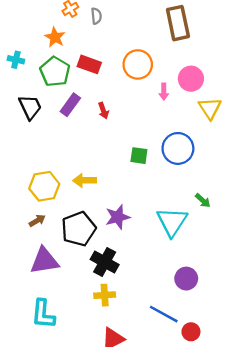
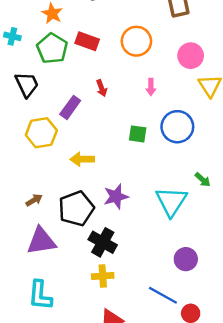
pink arrow: (164, 92) -> (151, 87), moved
purple rectangle: (70, 105) -> (70, 107), moved
yellow hexagon: (44, 186) -> (41, 133), moved

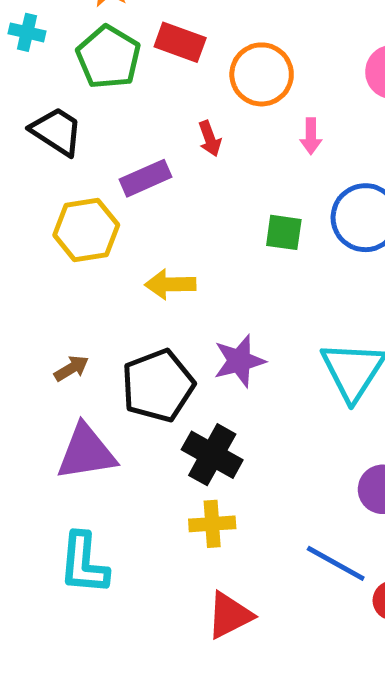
orange circle: (136, 41) -> (262, 74), moved
black trapezoid: (27, 85) -> (57, 131), turned -32
purple rectangle: (70, 107) -> (146, 178), turned 30

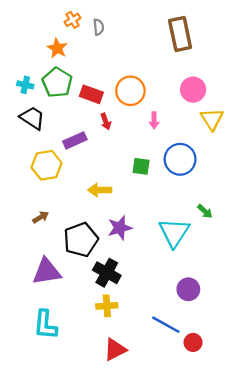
cyan cross: (27, 32) -> (25, 85), moved
red rectangle: (180, 42) -> (91, 94), moved
yellow arrow: (170, 284) -> (100, 190), moved
brown arrow: (71, 368) -> (41, 217), moved

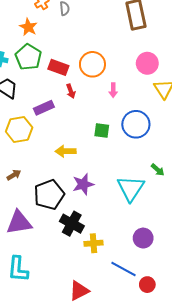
yellow cross: (107, 306) -> (94, 243), moved

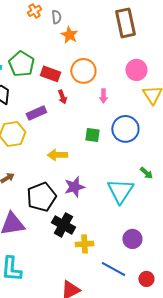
orange star: (28, 27) -> (69, 35), moved
red circle: (147, 285) -> (146, 279), moved

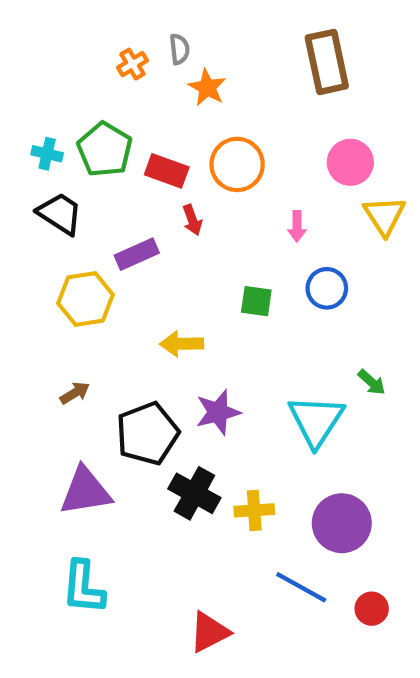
orange cross: (34, 11) -> (132, 64), moved
pink arrow: (103, 96) -> (297, 226), moved
blue circle: (125, 129) -> (327, 288), size x0.7
purple circle: (132, 239) -> (342, 523), size x1.4
yellow cross: (84, 244) -> (254, 510), moved

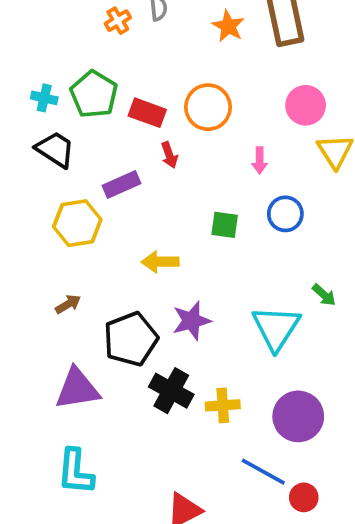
orange star: (207, 88) -> (228, 26), moved
red circle: (372, 609) -> (304, 497), moved

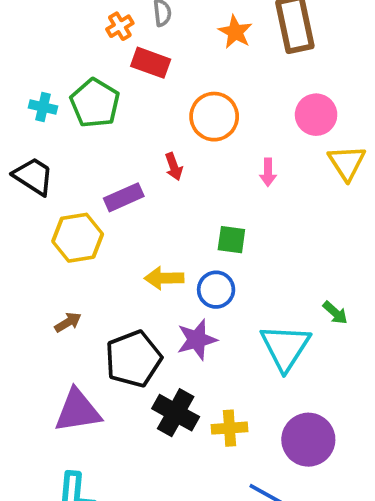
red rectangle: (147, 113) -> (151, 63), moved
black trapezoid: (55, 149) -> (33, 176), moved
blue circle: (285, 214) -> (216, 290), moved

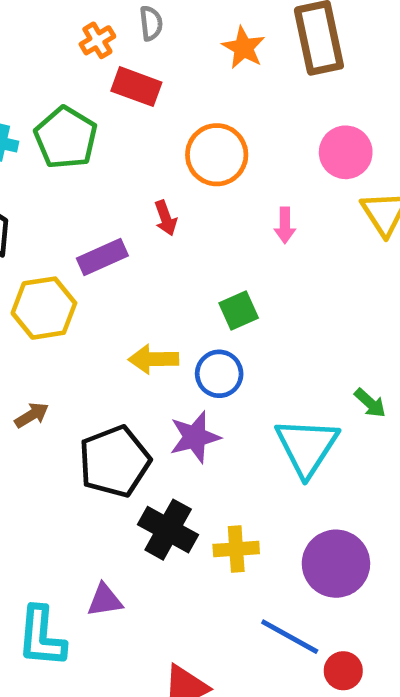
green square: (231, 240) -> (239, 311), turned -32
purple triangle: (78, 411) -> (105, 600), moved, size x0.6

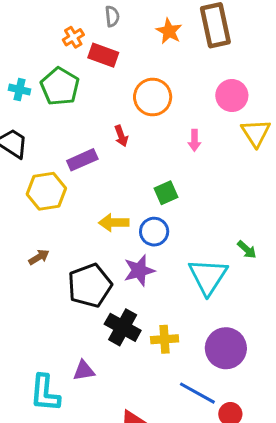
orange cross: (97, 40) -> (73, 37), moved

